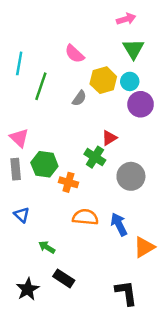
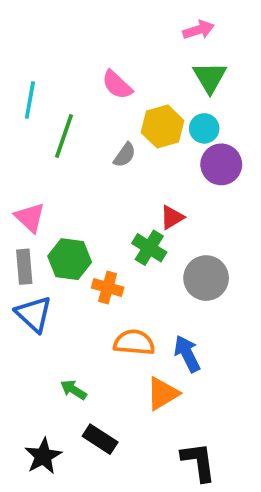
blue triangle: (22, 215) -> (34, 314), moved, size x1.5
orange triangle: (144, 247) -> (163, 394), moved

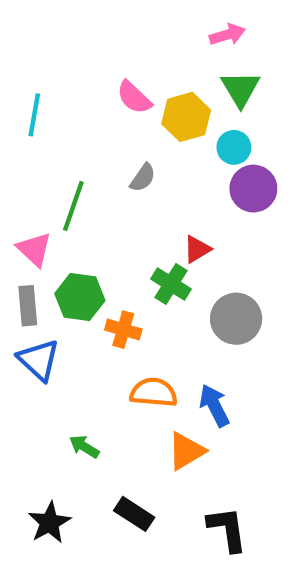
yellow hexagon: (163, 127) -> (186, 117), moved
green line: (64, 136) -> (73, 206), moved
black rectangle: (100, 439) -> (134, 514), moved

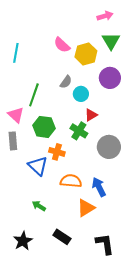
cyan circle: (234, 147) -> (81, 94), moved
purple circle: (253, 189) -> (110, 78), moved
green hexagon: (80, 297) -> (44, 127), moved
blue triangle: (39, 360) -> (38, 166), moved

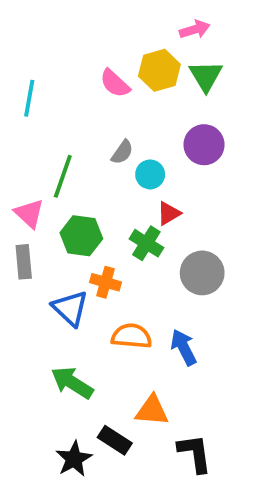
yellow hexagon: (86, 54) -> (159, 70), moved
green arrow: (39, 206) -> (72, 383), size x1.6
orange triangle: (86, 208) -> (152, 410), moved, turned 36
black star: (23, 241) -> (74, 459), moved

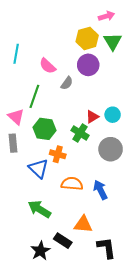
pink semicircle: (115, 83) -> (48, 66), moved
purple circle: (204, 145) -> (88, 65), moved
cyan circle: (150, 174) -> (113, 115), moved

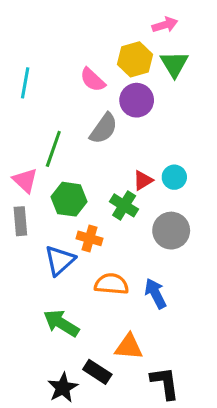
pink semicircle: (48, 66) -> (93, 80), moved
gray semicircle: (67, 83) -> (104, 128), size x1.5
blue triangle: (38, 168) -> (60, 260), turned 35

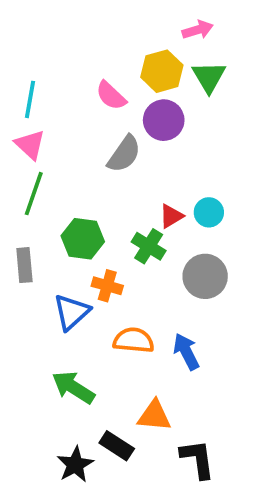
green line: (53, 149) -> (34, 194), moved
pink triangle: (25, 180) -> (30, 145), moved

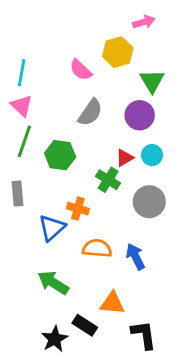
green triangle: (209, 77) -> (152, 81), moved
purple circle: (164, 120) -> (140, 115), moved
green hexagon: (83, 239) -> (60, 155), moved

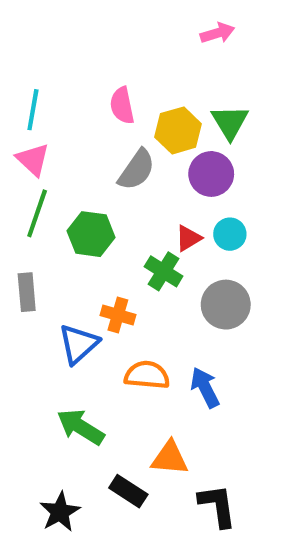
yellow hexagon: (118, 52) -> (178, 130), moved
pink semicircle: (81, 70) -> (122, 106), turned 35
black star: (55, 339) -> (60, 512), moved

